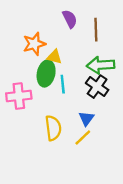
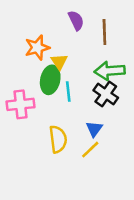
yellow triangle: (54, 57) -> (59, 62), turned 42

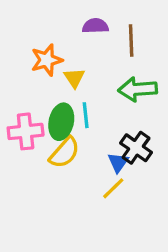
purple semicircle: (76, 20) -> (95, 26), turned -66
green ellipse: (50, 80) -> (61, 122), moved
black cross: (106, 94) -> (136, 148), moved
yellow semicircle: (58, 139) -> (65, 153), moved, turned 48

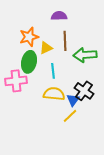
brown line: (131, 41) -> (65, 41), moved
yellow triangle: (74, 78) -> (46, 48), turned 40
green ellipse: (61, 122) -> (29, 62), moved
yellow semicircle: (65, 153) -> (54, 94), moved, turned -125

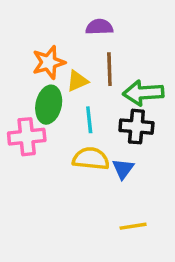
black cross: (84, 91) -> (136, 127), moved, turned -30
yellow line: (70, 116) -> (133, 226), moved, turned 35

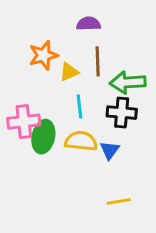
green ellipse: (49, 105) -> (43, 137), moved

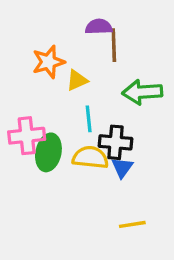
brown line: (98, 61) -> (114, 45), moved
black cross: (122, 113) -> (115, 142), moved

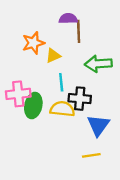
blue triangle: (122, 167) -> (98, 125), moved, size x1.5

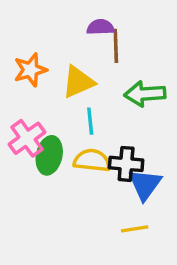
orange star: (33, 43) -> (30, 70), moved
yellow triangle: (53, 56) -> (78, 82), size x1.5
pink cross: (18, 94) -> (27, 138), turned -30
black cross: (80, 99) -> (126, 164), moved

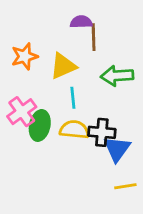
yellow line: (135, 229) -> (125, 186), moved

